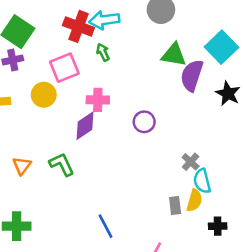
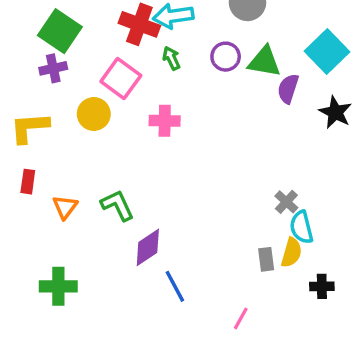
pink square: (64, 68) -> (121, 79), turned -32
purple semicircle: (192, 75) -> (288, 89), size x0.7
purple circle: (144, 122) -> (226, 57), moved
purple diamond: (85, 126) -> (148, 247), moved

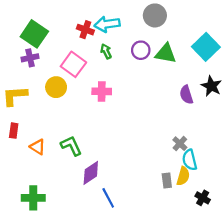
red cross: (139, 24) -> (85, 30), size x0.7
purple semicircle: (288, 89) -> (186, 95), moved, turned -36
orange triangle: (65, 207) -> (38, 147), turned -35
black cross: (322, 286) -> (203, 198), turned 32

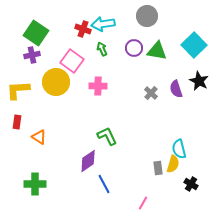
yellow circle: (56, 87) -> (56, 82), size x1.4
gray cross: (180, 144) -> (151, 93), moved
green L-shape: (71, 146) -> (107, 136), moved

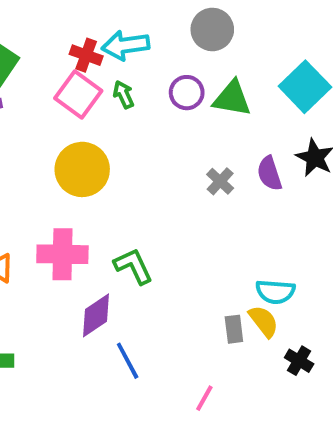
pink square: (72, 61) -> (78, 95), moved
yellow circle: (56, 82) -> (82, 169), moved
pink cross: (98, 86) -> (62, 254), moved, size x1.4
cyan semicircle: (179, 149) -> (275, 292), turned -72
yellow semicircle: (173, 164) -> (264, 321), turned -54

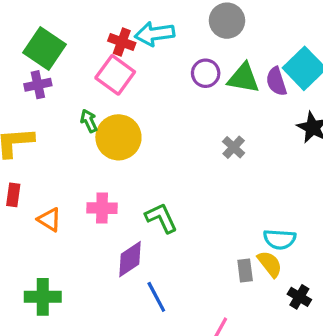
green arrow: (124, 95) -> (89, 121), moved
purple semicircle: (269, 173) -> (276, 81), moved
pink cross: (62, 254) -> (102, 208), size x0.7

